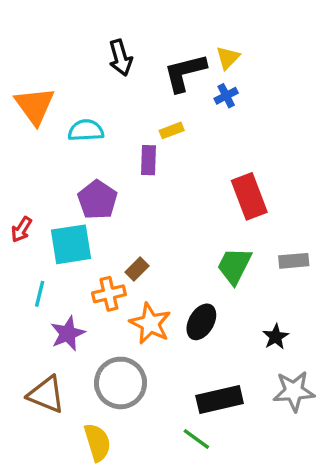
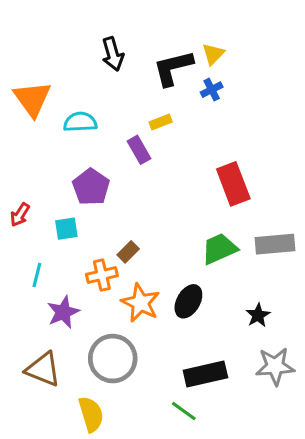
purple rectangle: (149, 160) -> (139, 150), turned -32
cyan square: (71, 244) -> (66, 229), size x0.6
gray rectangle: (294, 261) -> (275, 244), size x1.4
green trapezoid: (234, 266) -> (219, 249), turned 39

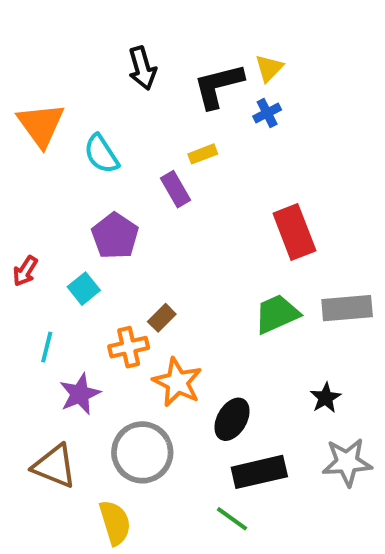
cyan semicircle: (80, 122) -> (101, 154), turned -120
cyan square: (66, 229) -> (84, 289), turned -30
black ellipse: (188, 301) -> (232, 419), moved

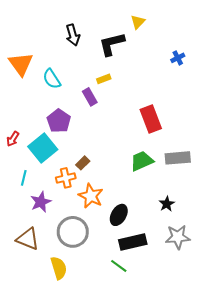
yellow triangle: (269, 68) -> (138, 22), moved
blue cross: (267, 113) -> (178, 58), moved
cyan square: (84, 289) -> (43, 148), size x1.8

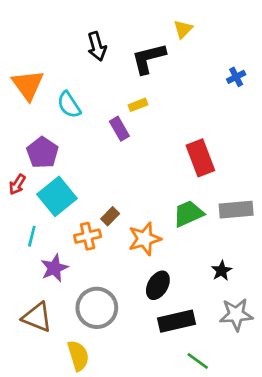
purple pentagon: (59, 121) -> (42, 153), moved
orange star: (91, 196) -> (145, 239), moved, turned 30
green line: (119, 266) -> (198, 361), moved

